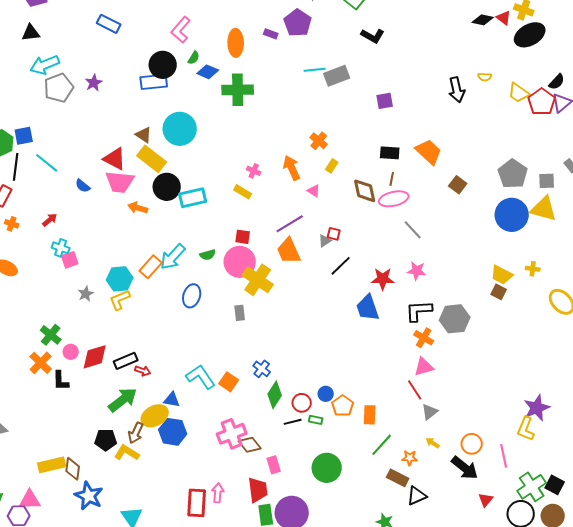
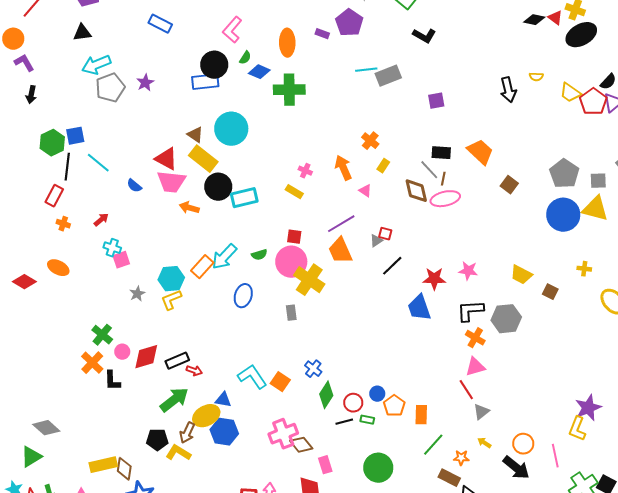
gray line: (413, 230) -> (429, 170), moved
yellow trapezoid: (502, 275) -> (521, 275), moved

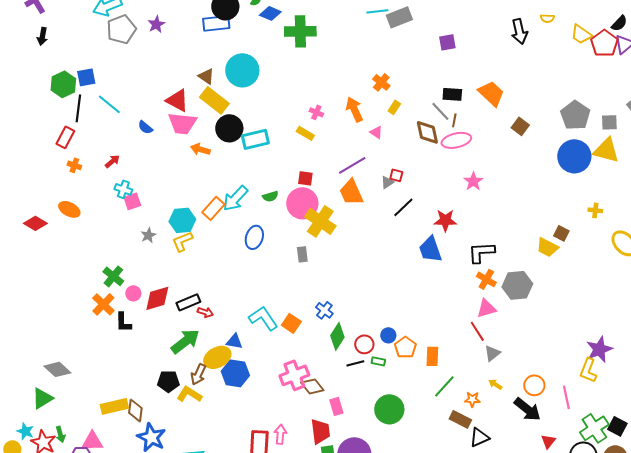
pink star: (468, 271) -> (473, 181), moved, turned 30
yellow trapezoid: (521, 275) -> (547, 247), moved
gray hexagon: (506, 319) -> (517, 285), moved

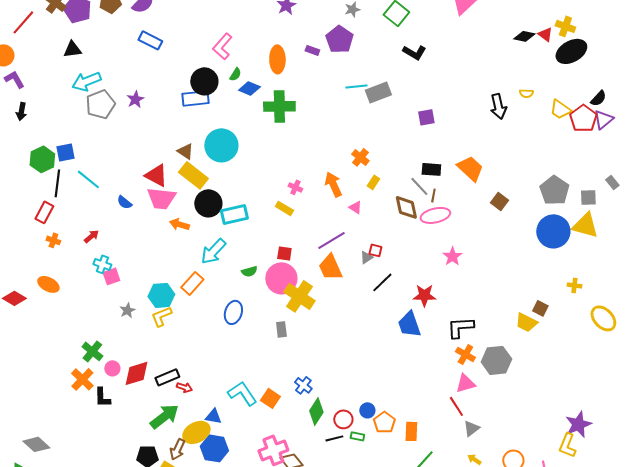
cyan arrow: (235, 198) -> (213, 251), moved

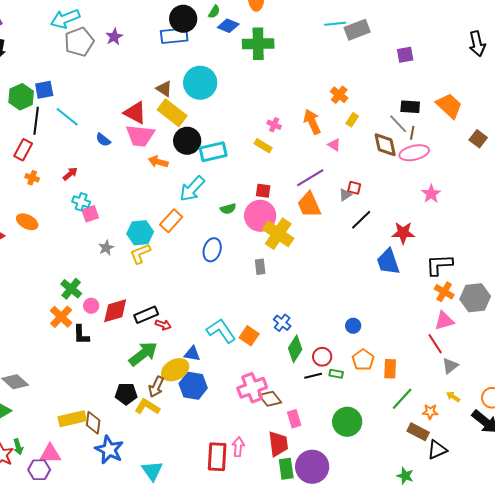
blue circle: (367, 410) -> (353, 326), moved

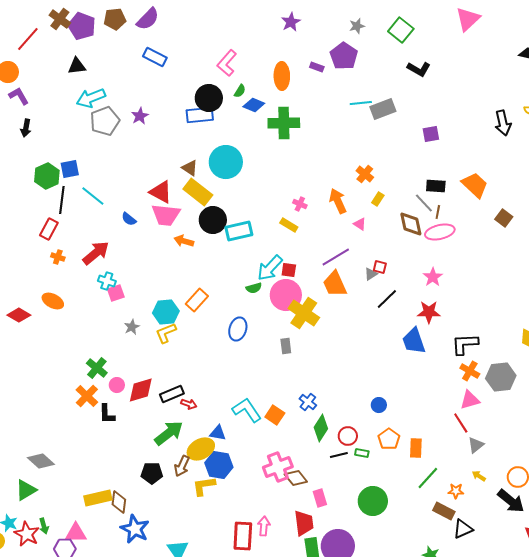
red arrow: (70, 174) -> (96, 253), size x1.8
cyan arrow: (192, 189) -> (270, 268), moved
pink star: (431, 194) -> (433, 277), moved
yellow L-shape: (147, 407) -> (204, 486), moved, turned -40

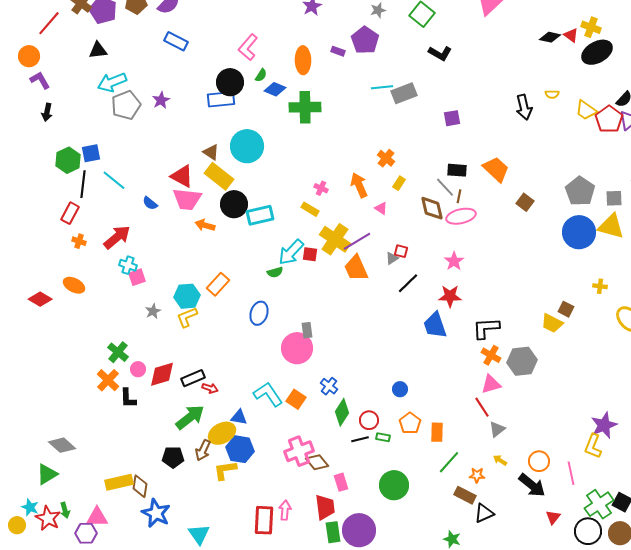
pink circle: (286, 295) -> (297, 348), moved
yellow cross: (304, 313) -> (335, 239), moved

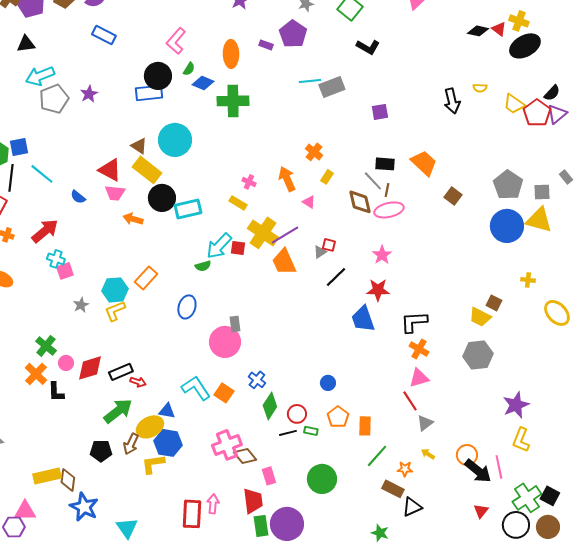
pink trapezoid: (187, 199) -> (115, 193), size x0.7
gray hexagon: (522, 361) -> (478, 355), moved
purple star: (604, 425) -> (516, 405), moved
black arrow: (532, 485) -> (478, 471), moved

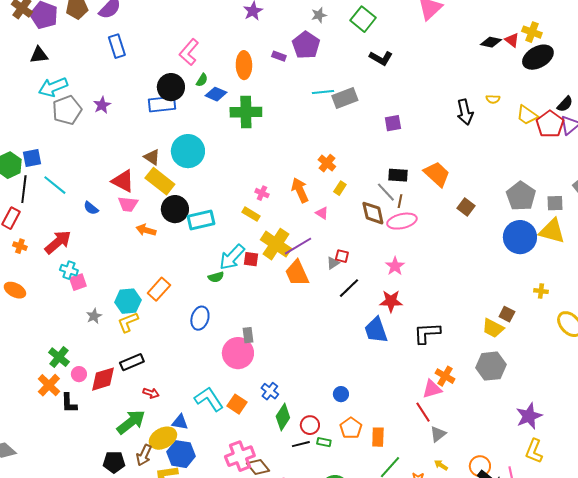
blue rectangle: (104, 35) -> (117, 46), turned 45
orange cross: (419, 349) -> (445, 376), moved
black rectangle: (121, 372) -> (132, 362), moved

